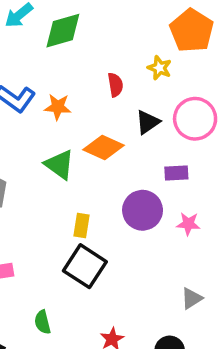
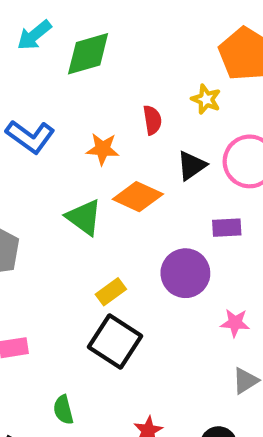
orange star: (58, 107) -> (103, 149), moved
pink star: (188, 224) -> (235, 323), moved
yellow rectangle: (82, 225) -> (111, 292), turned 45

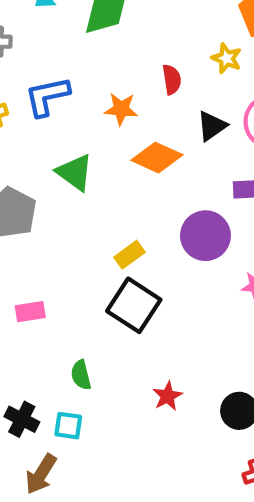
blue L-shape: (30, 137) -> (47, 96), turned 132
green triangle: (84, 217) -> (75, 172), moved

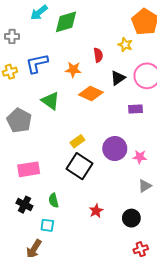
purple circle: (205, 236) -> (115, 149), moved
pink rectangle: (30, 312) -> (29, 169), size x1.5
black cross: (22, 419) -> (24, 205), moved

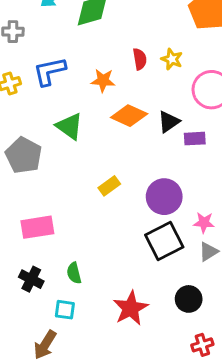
yellow star: (125, 45) -> (172, 59), moved
black triangle: (118, 78) -> (169, 122), moved
pink star: (140, 157) -> (204, 223), moved
black square: (79, 166) -> (164, 241), moved, turned 30
red star: (96, 211) -> (131, 308), moved, size x1.6

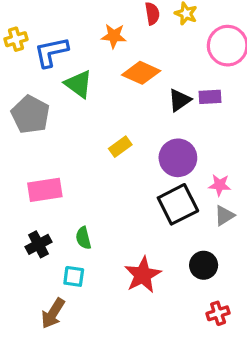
blue L-shape: (50, 71) -> (51, 52), moved
black triangle: (169, 122) -> (180, 100), moved
black cross: (31, 279) -> (38, 244), turned 35

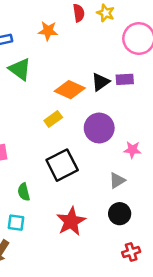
orange diamond: (141, 73) -> (70, 90), moved
black square: (178, 204) -> (62, 165), moved
gray triangle: (224, 216) -> (117, 180), moved

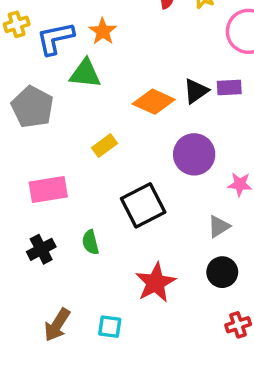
orange star: (48, 31) -> (103, 31), moved, turned 30
green triangle: (20, 69) -> (85, 74), turned -30
yellow rectangle: (53, 119) -> (105, 146), moved
cyan square: (16, 223) -> (110, 327), moved

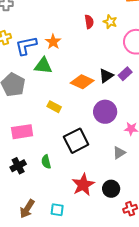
purple rectangle: (229, 88) -> (125, 74), turned -40
yellow rectangle: (105, 146) -> (54, 107), turned 64
black circle: (222, 272) -> (111, 189), moved

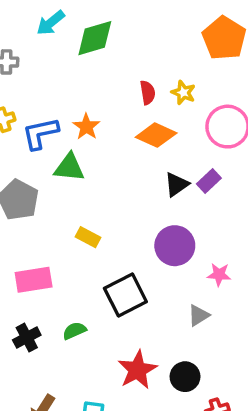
orange diamond: (82, 82) -> (156, 135), moved
green semicircle: (46, 162) -> (74, 331), turned 80

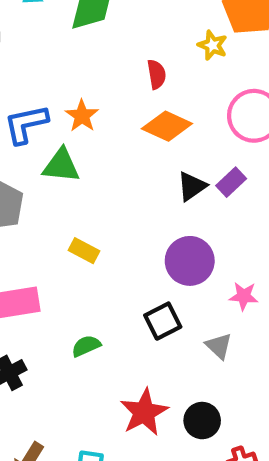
yellow star: (183, 93) -> (213, 45), moved
black square: (125, 295) -> (163, 321), moved, size x0.7
gray triangle: (199, 315) -> (219, 346), turned -45
green semicircle: (74, 331) -> (86, 346), moved

